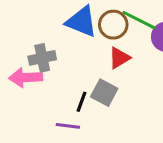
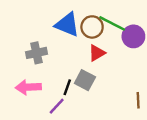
pink arrow: (26, 78) -> (28, 87), moved
purple line: (68, 126) -> (57, 106), turned -54

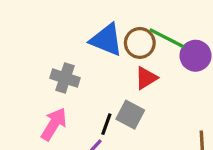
gray cross: (36, 53) -> (65, 78), turned 30
pink arrow: (28, 87) -> (54, 124), turned 125

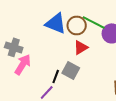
gray cross: (65, 78) -> (14, 47), moved
pink arrow: (54, 124) -> (23, 64), moved

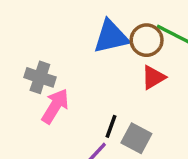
blue triangle: (56, 23) -> (111, 37), turned -35
gray square: (71, 70) -> (136, 138), moved

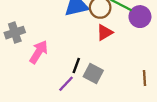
gray cross: (40, 77) -> (15, 33), moved, turned -36

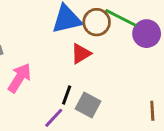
red triangle: (105, 33) -> (81, 54), moved

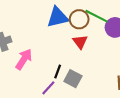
red triangle: (81, 54) -> (80, 42), moved, turned -35

